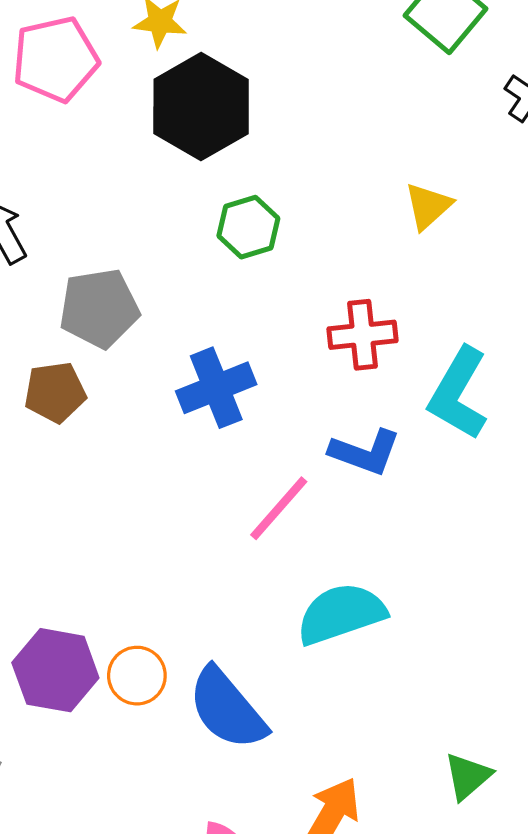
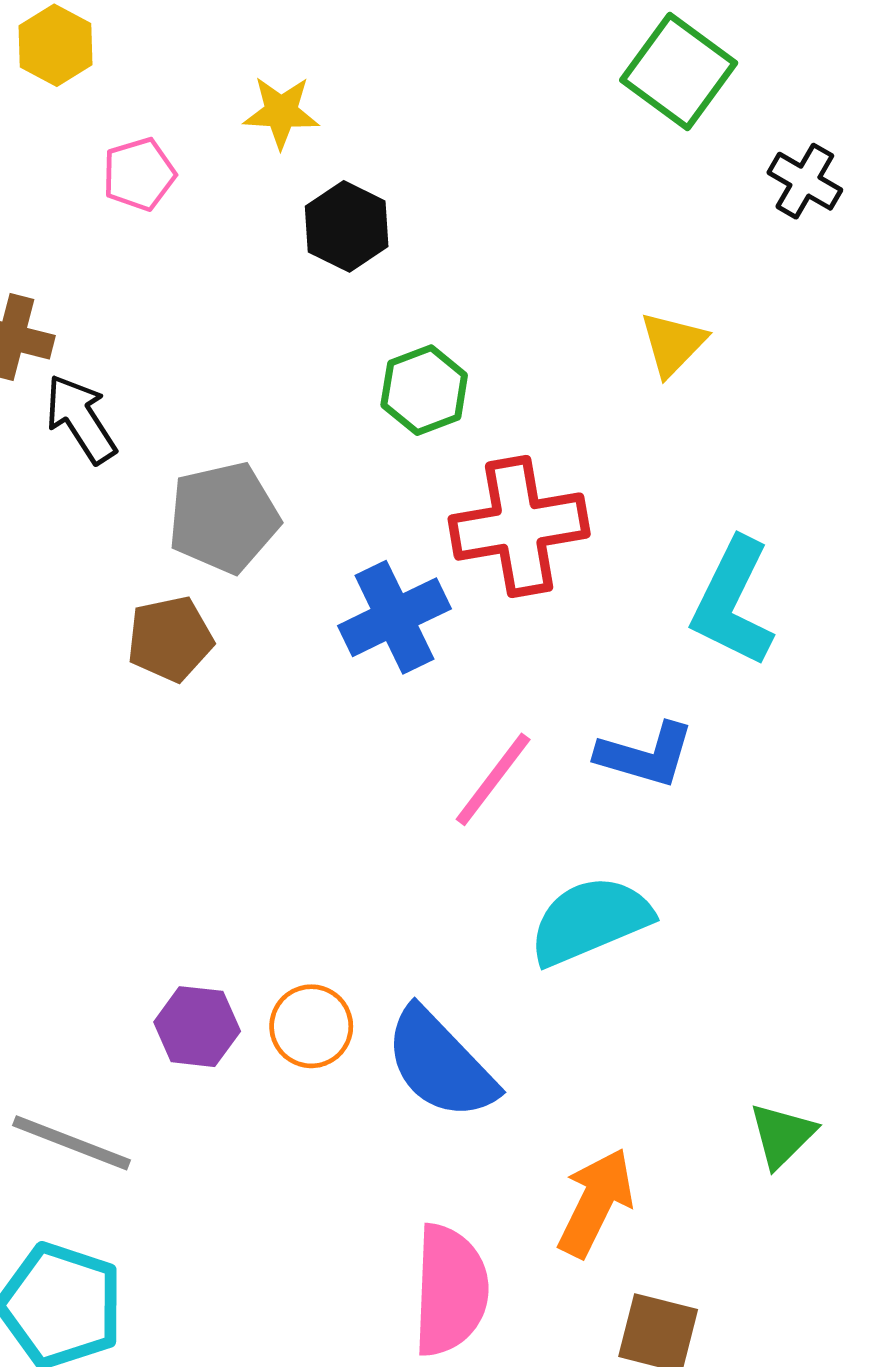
pink pentagon: (55, 59) -> (139, 174), size x0.6
black hexagon: (201, 107) -> (347, 226), size x0.6
red cross: (363, 335) -> (519, 527), moved, size x1.4
blue L-shape: (365, 452) -> (645, 755), moved
purple hexagon: (55, 670) -> (197, 1027), size x0.7

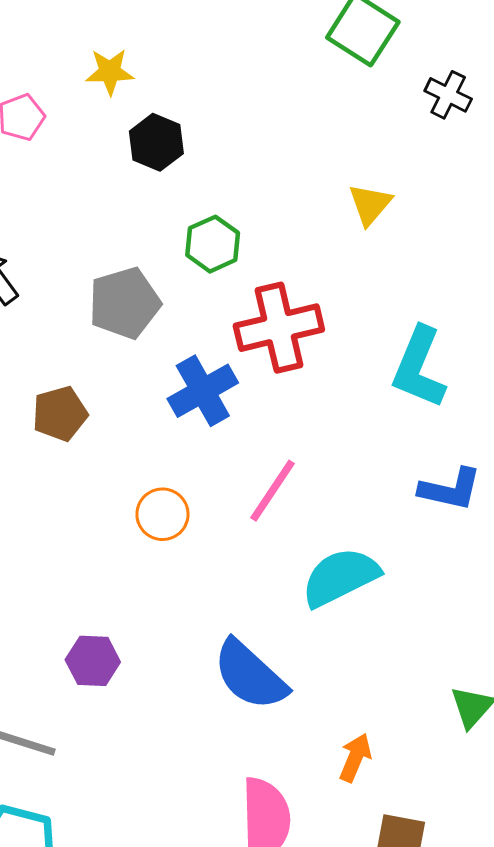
gray pentagon: (224, 518) -> (124, 303), moved
blue L-shape: (645, 755) -> (450, 489), moved
orange circle: (311, 1026) -> (162, 514), moved
orange arrow: (596, 1203) -> (355, 758), size x0.7

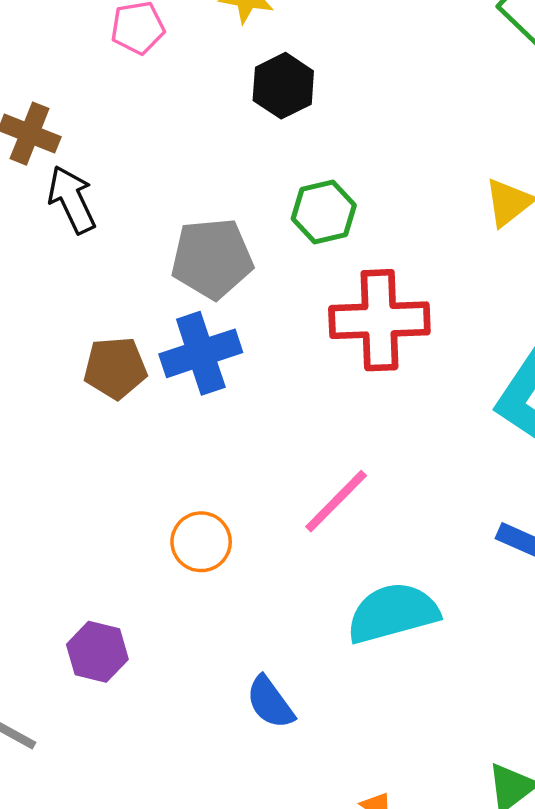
blue cross: (203, 391) -> (201, 353), moved
orange circle: (162, 514) -> (201, 542), moved
blue semicircle: (250, 675) -> (270, 702), size x0.6

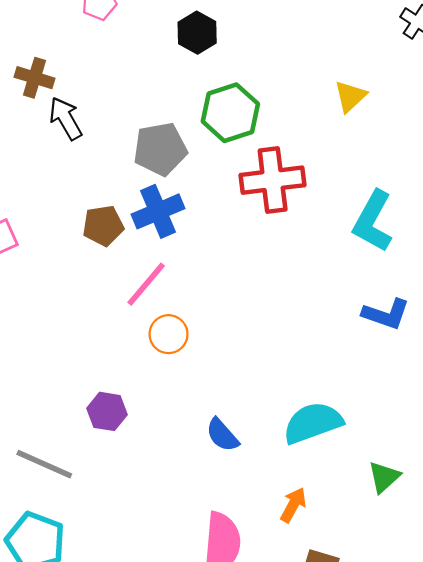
green hexagon: (324, 212) -> (230, 113), size x1.4
pink line: (336, 501) -> (146, 284), moved
cyan semicircle: (393, 613) -> (313, 423), moved

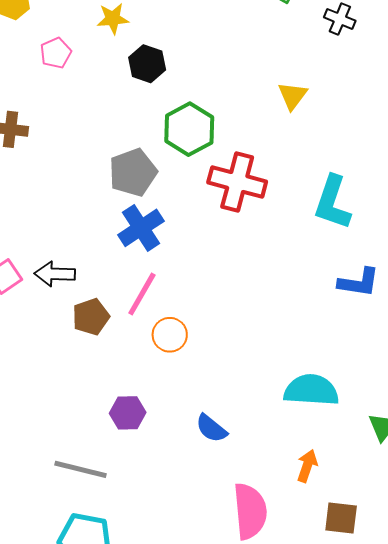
black arrow: (66, 118) -> (55, 274), moved, turned -48
red cross: (273, 180) -> (237, 182), turned 32
brown pentagon: (103, 226) -> (91, 317), moved
cyan semicircle: (313, 423) -> (311, 390), turned 34
blue semicircle: (222, 435) -> (211, 428), moved

